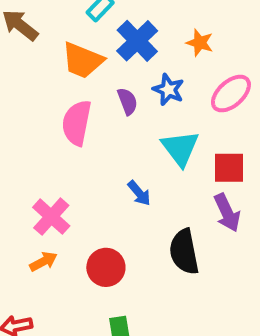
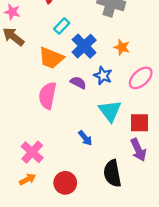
purple semicircle: (127, 101) -> (78, 83), turned -42

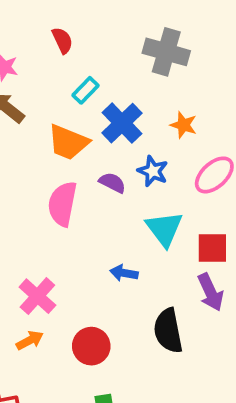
blue arrow: (85, 138) -> (124, 273), turned 140

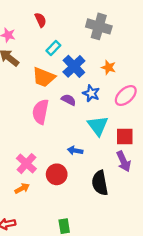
red circle: (91, 346) -> (57, 174), moved

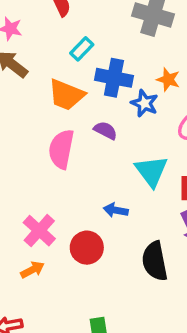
blue cross: (74, 66) -> (114, 78), turned -35
blue star: (91, 93) -> (144, 103), moved

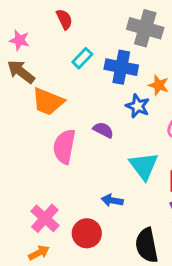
blue cross: (114, 78) -> (121, 67), moved
orange trapezoid: (66, 95) -> (48, 102), moved

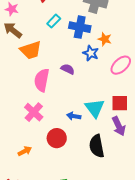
orange trapezoid: (48, 102) -> (31, 50), turned -40
cyan triangle: (144, 166) -> (95, 108), moved
pink cross: (45, 218) -> (34, 112), moved

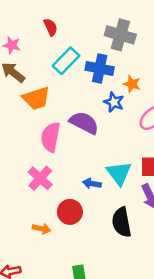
cyan rectangle: (54, 21) -> (66, 61), size x1.5
purple semicircle: (68, 69) -> (84, 123), size x1.6
orange arrow: (25, 151) -> (41, 229), moved, turned 40

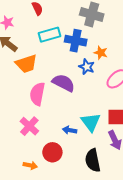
cyan rectangle: (66, 61) -> (49, 35), turned 30

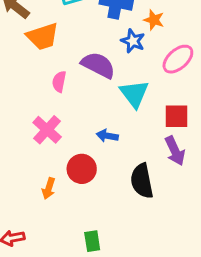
pink semicircle: (37, 94) -> (59, 82), size x0.6
cyan triangle: (91, 122) -> (134, 94), moved
orange arrow: (30, 165) -> (49, 188), turned 96

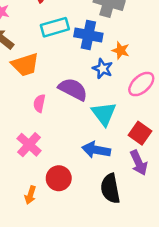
red square: (176, 116) -> (140, 133), turned 35
blue arrow: (107, 136) -> (96, 150), moved, size x1.5

